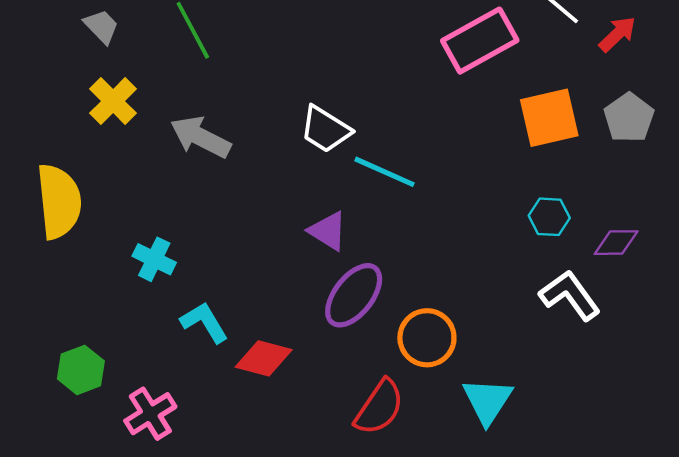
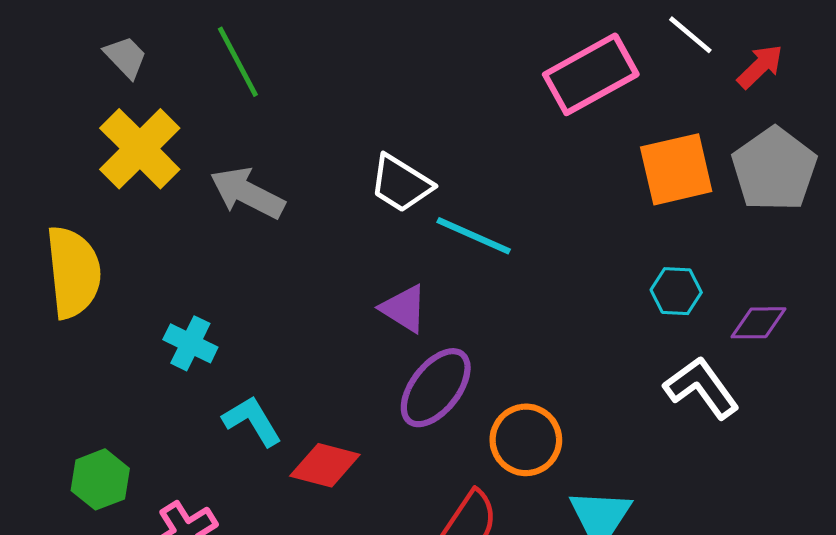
yellow cross: (113, 101) -> (140, 149), size x1.4
gray pentagon: (629, 118) -> (774, 169), size x1.4

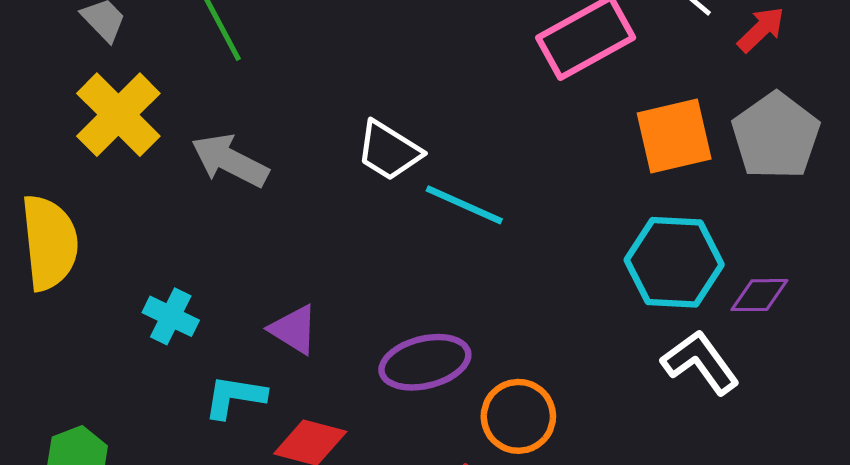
cyan hexagon: (676, 291) -> (674, 262), size x1.8
purple triangle: (404, 309) -> (294, 329), moved
purple ellipse: (436, 388) -> (425, 362), turned 38
cyan L-shape: (252, 421) -> (235, 397), turned -50

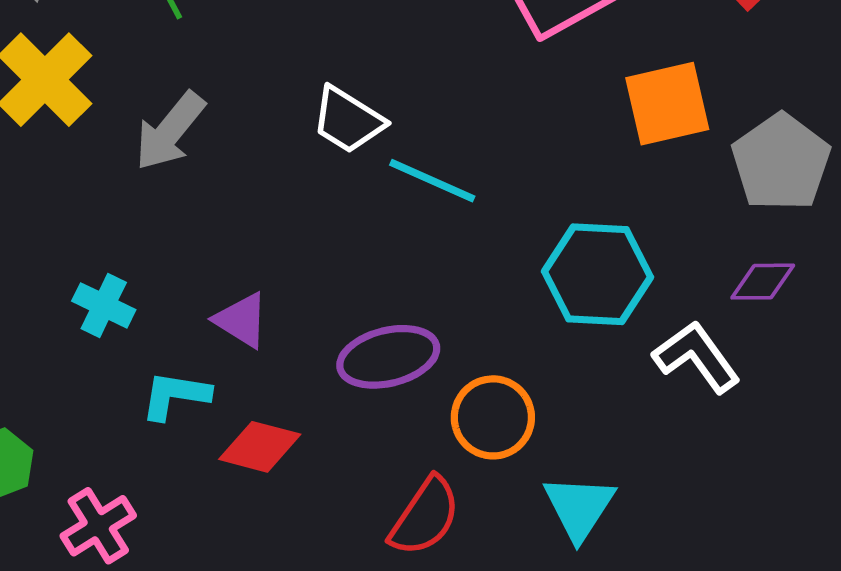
gray pentagon: (776, 136) -> (781, 162), moved
gray arrow: (230, 161) -> (170, 131), turned -78
cyan hexagon: (674, 262) -> (598, 274), moved

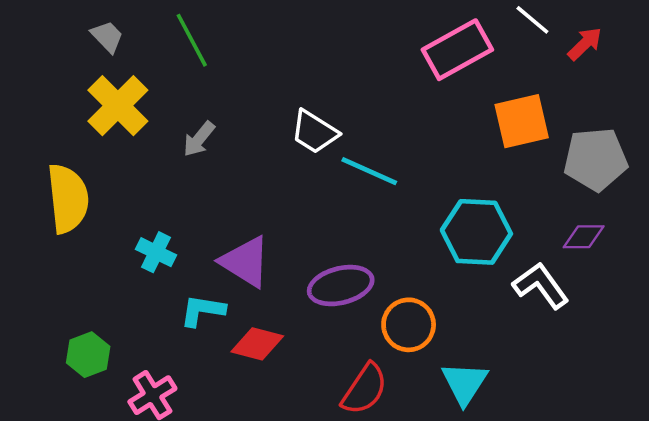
gray arrow: (170, 131) -> (199, 139), size x0.7
gray pentagon: (781, 162) -> (596, 159), turned 30
purple triangle: (241, 320) -> (245, 262), size x1.4

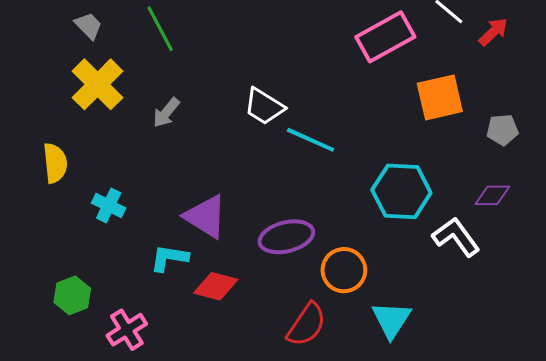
gray pentagon: (596, 159) -> (502, 130), size x0.6
yellow semicircle: (68, 199) -> (55, 163), size x0.7
cyan cross: (156, 252) -> (109, 205), moved

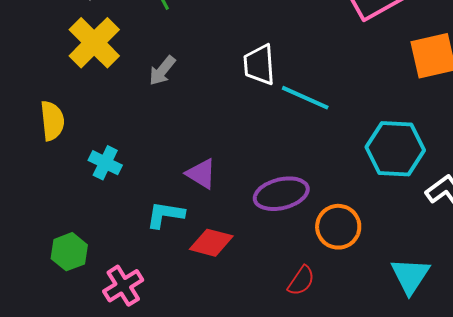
white trapezoid: (264, 107) -> (259, 65), turned 54
purple triangle: (206, 217) -> (201, 174), size x0.7
cyan triangle: (391, 320) -> (410, 276), moved
red semicircle: (307, 325) -> (301, 281), size x0.7

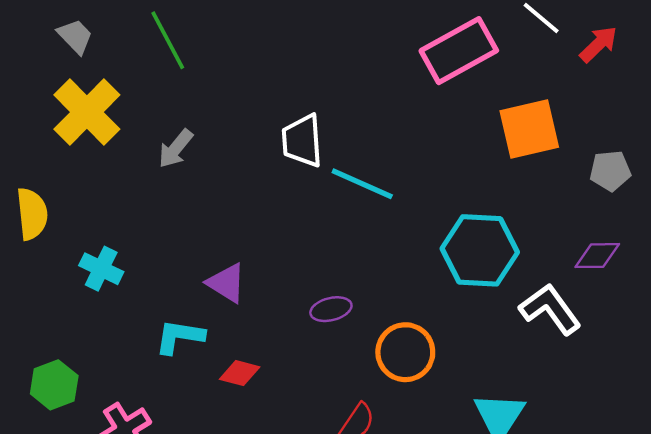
purple ellipse: (281, 194) -> (331, 309), size x0.6
red diamond: (211, 243) -> (240, 373), size x0.7

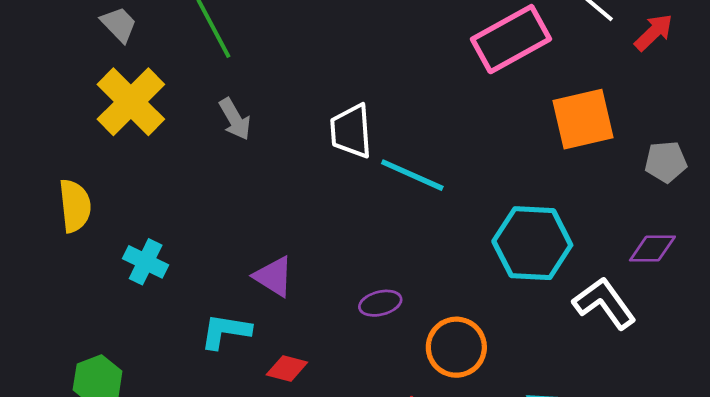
gray arrow: (176, 149) -> (235, 119), moved, turned -69

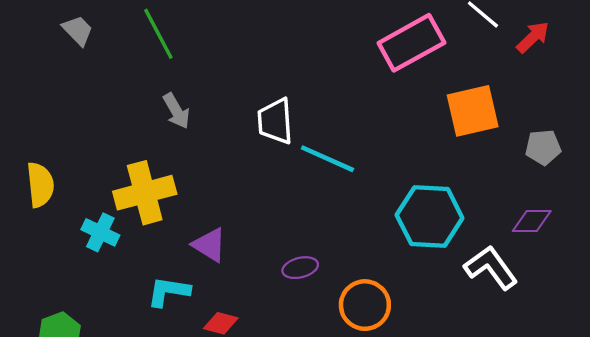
yellow cross: (131, 102) -> (145, 193), moved, turned 30

